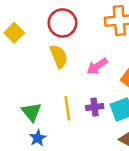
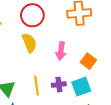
pink arrow: (97, 66) -> (61, 51), turned -48

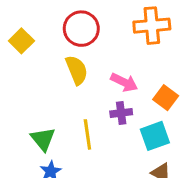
pink arrow: (61, 51) -> (124, 82), turned -72
purple cross: (59, 85) -> (121, 113), moved

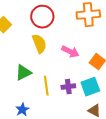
purple cross: (121, 113) -> (68, 87), moved
green triangle: (43, 139) -> (23, 73), moved, turned 42

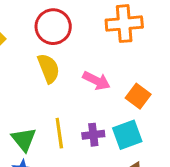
green triangle: (23, 73) -> (24, 139), moved, turned -42

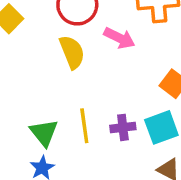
pink arrow: (96, 81) -> (119, 38), moved

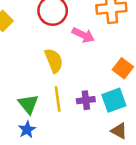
yellow semicircle: (72, 52) -> (54, 61), moved

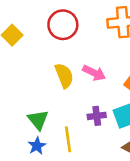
pink arrow: (83, 35) -> (94, 73), moved
yellow line: (58, 99) -> (68, 139), moved

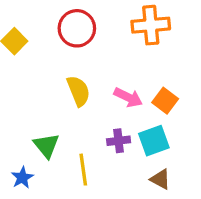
pink arrow: (94, 73) -> (128, 97), moved
blue star: (37, 146) -> (22, 178), moved

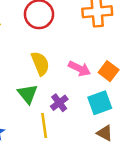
purple cross: (119, 141) -> (59, 103), moved, turned -30
green triangle: (46, 146) -> (28, 94), moved

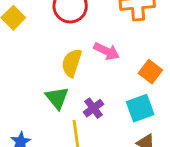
yellow semicircle: (40, 64) -> (72, 63), turned -140
pink arrow: (79, 69) -> (107, 51), moved

